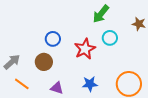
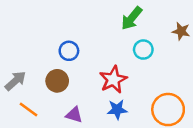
red star: (85, 49) -> (113, 80), moved

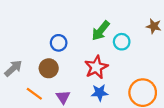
green arrow: (132, 18) -> (101, 31), moved
orange line: (28, 110) -> (34, 94), moved
purple triangle: (74, 115) -> (63, 97), turned 40

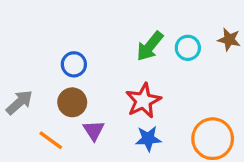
cyan circle: (122, 42) -> (188, 48), moved
blue circle: (59, 43) -> (74, 64), moved
purple triangle: (63, 97) -> (94, 130), moved

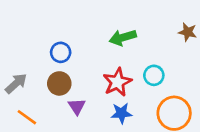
green arrow: (150, 46) -> (123, 38), turned 35
cyan circle: (188, 48) -> (154, 75), moved
orange line: (51, 140) -> (27, 117), moved

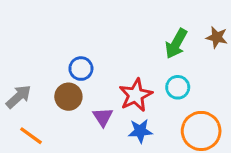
green arrow: (123, 38) -> (176, 44), moved, turned -45
blue circle: (61, 52) -> (81, 69), moved
purple triangle: (77, 106) -> (103, 117), moved

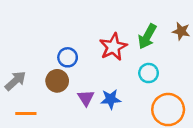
red star: (136, 95) -> (113, 47), moved
blue star: (140, 131) -> (111, 99), moved
orange line: (31, 136) -> (26, 113), turned -36

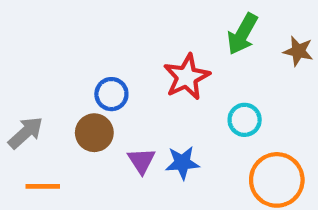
green arrow: (147, 36) -> (242, 34), moved

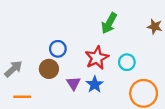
green arrow: (242, 34) -> (109, 23), moved
red star: (187, 77) -> (97, 58), moved
blue star: (182, 163) -> (95, 84), turned -30

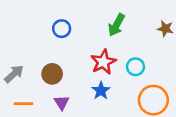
blue circle: (58, 49) -> (62, 29), moved
purple triangle: (73, 83) -> (62, 102), moved

